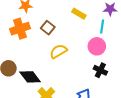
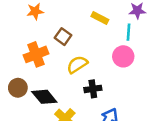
orange cross: (20, 29) -> (36, 54), moved
black cross: (100, 70) -> (93, 89), moved, turned -32

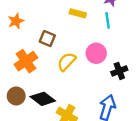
pink circle: (123, 56) -> (96, 53), moved
black cross: (93, 89) -> (119, 71), moved

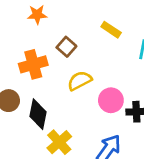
pink circle: (96, 53) -> (111, 100), moved
black diamond: (43, 99) -> (38, 114), turned 45

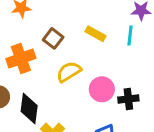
yellow rectangle: (111, 30) -> (96, 34), moved

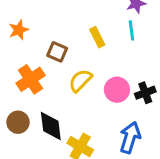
yellow rectangle: (96, 34) -> (97, 37), turned 48

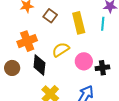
yellow rectangle: (97, 37) -> (79, 23), size x1.5
brown square: (57, 52) -> (50, 16), moved
black diamond: (51, 126) -> (39, 65), moved

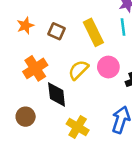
pink circle: (84, 61) -> (108, 67), moved
brown circle: (12, 68) -> (26, 117), moved

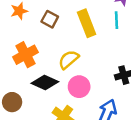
pink circle: (108, 67) -> (79, 87), moved
black diamond: (57, 95) -> (45, 82), turned -64

